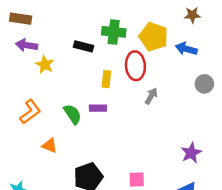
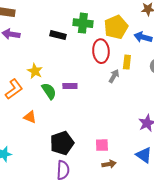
yellow pentagon: (154, 37) -> (116, 27), turned 30
yellow star: (45, 65) -> (35, 71), moved
yellow rectangle: (106, 79) -> (127, 62), moved

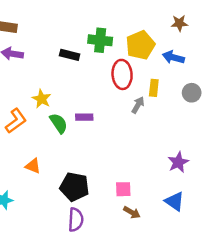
orange triangle: (30, 117) -> (33, 166), moved
black pentagon: (62, 143) -> (74, 187), turned 30
brown arrow: (109, 164) -> (132, 212), turned 40

